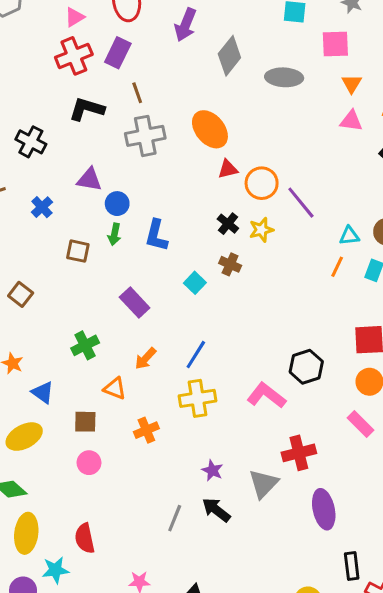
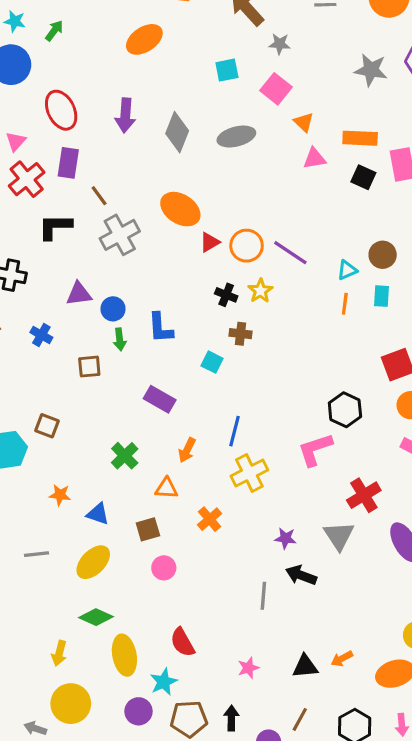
pink square: (335, 44) -> (276, 89), turned -32
pink L-shape: (266, 395) -> (315, 449), turned -39

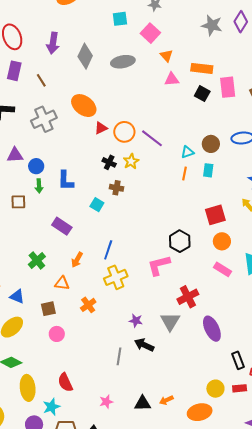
brown line: (99, 196) -> (41, 80), moved

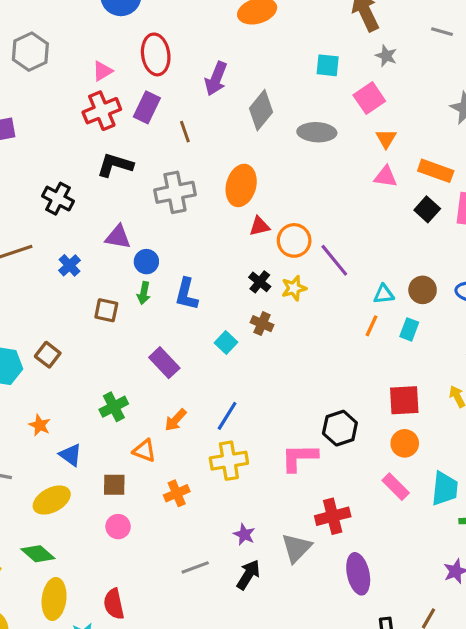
orange ellipse: (84, 106) -> (241, 185), turned 55
black arrow: (144, 345) -> (248, 575), turned 84
gray line: (119, 356) -> (195, 567), moved, turned 48

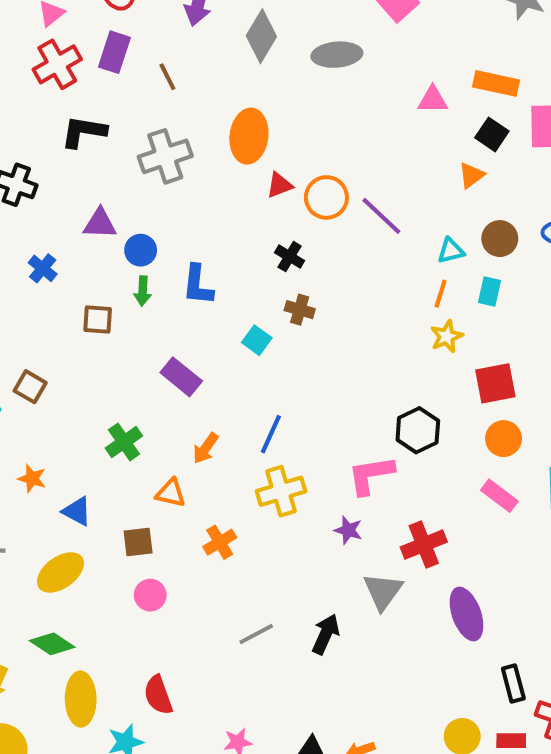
orange triangle: (386, 139) -> (471, 175), moved, turned 30
yellow star: (294, 288) -> (447, 336), moved
purple star: (244, 534) -> (348, 530), moved

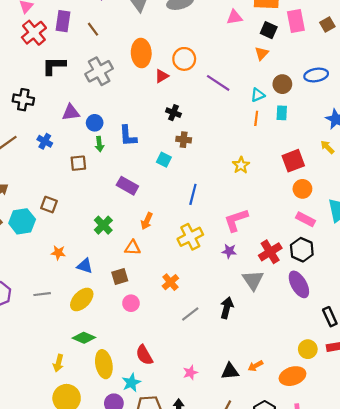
orange circle: (326, 197) -> (184, 59), moved
yellow star: (447, 336) -> (241, 165), moved
black hexagon: (418, 430) -> (302, 250), moved
blue line: (271, 434) -> (193, 194), moved
orange cross: (220, 542) -> (170, 282), moved

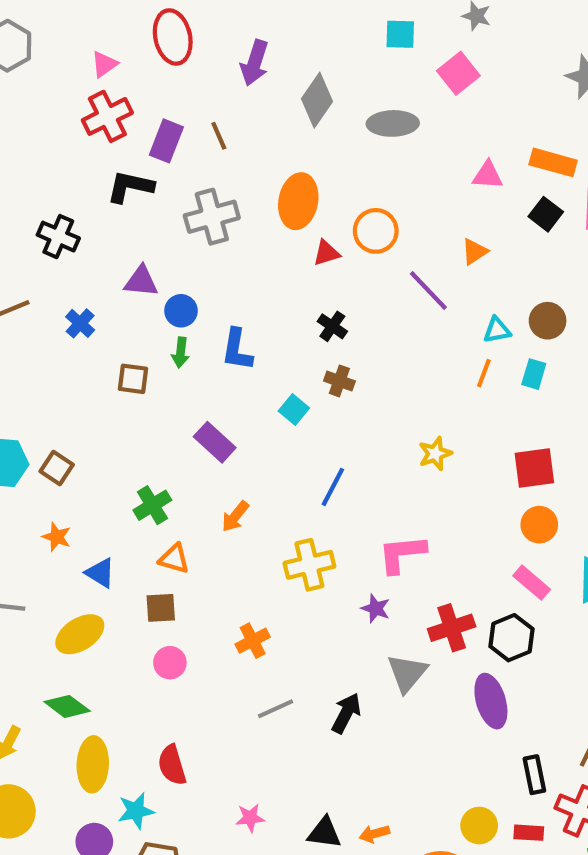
purple rectangle: (63, 21) -> (166, 141), moved
orange triangle: (262, 53) -> (475, 252), moved
brown square: (49, 205) -> (57, 468), moved
orange triangle: (133, 248) -> (174, 559), moved

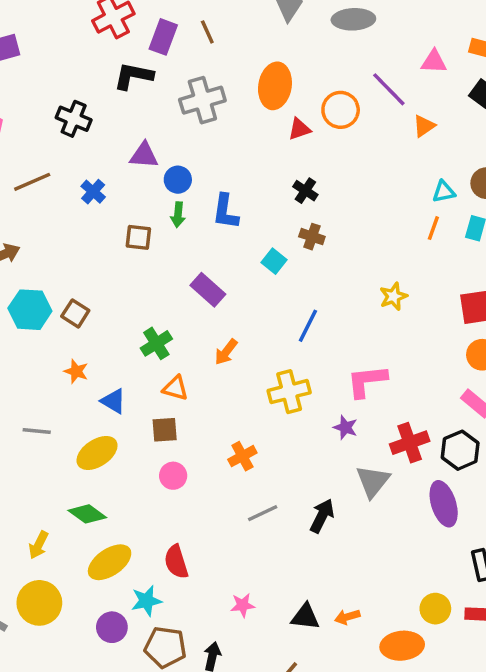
purple line: (428, 290) -> (389, 89), moved
yellow ellipse: (93, 764) -> (110, 562), turned 54

